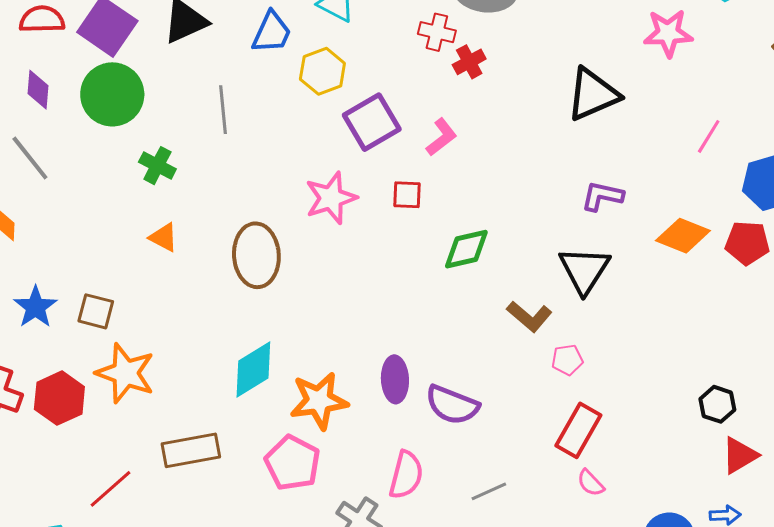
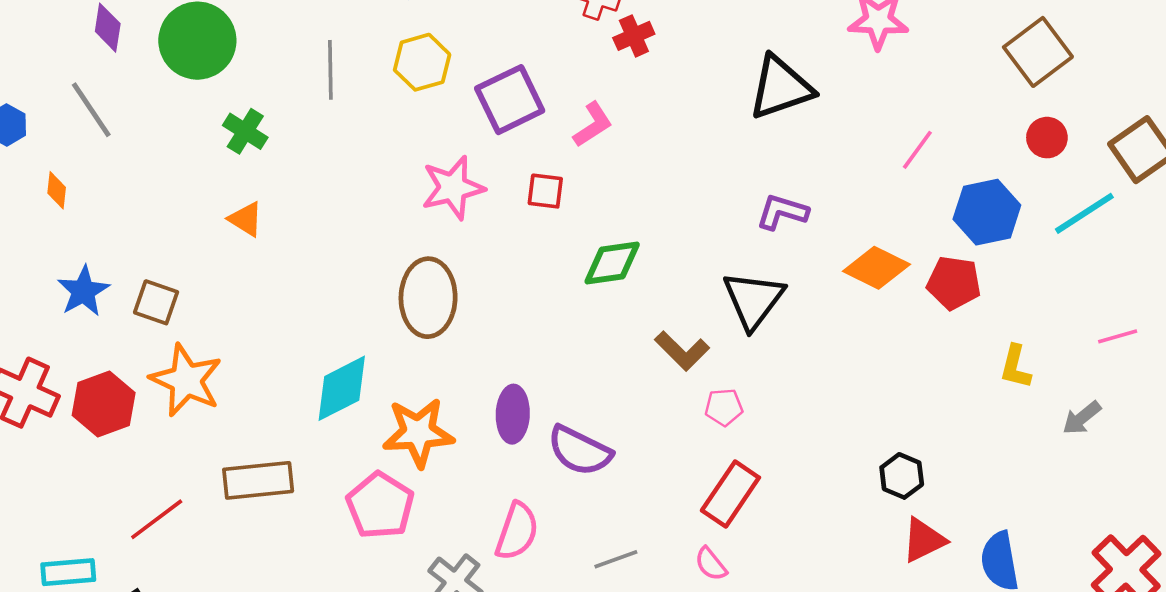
yellow hexagon: (322, 71) -> (422, 62), moved
brown ellipse: (256, 255) -> (428, 298), moved
pink semicircle: (591, 483) -> (711, 564), moved

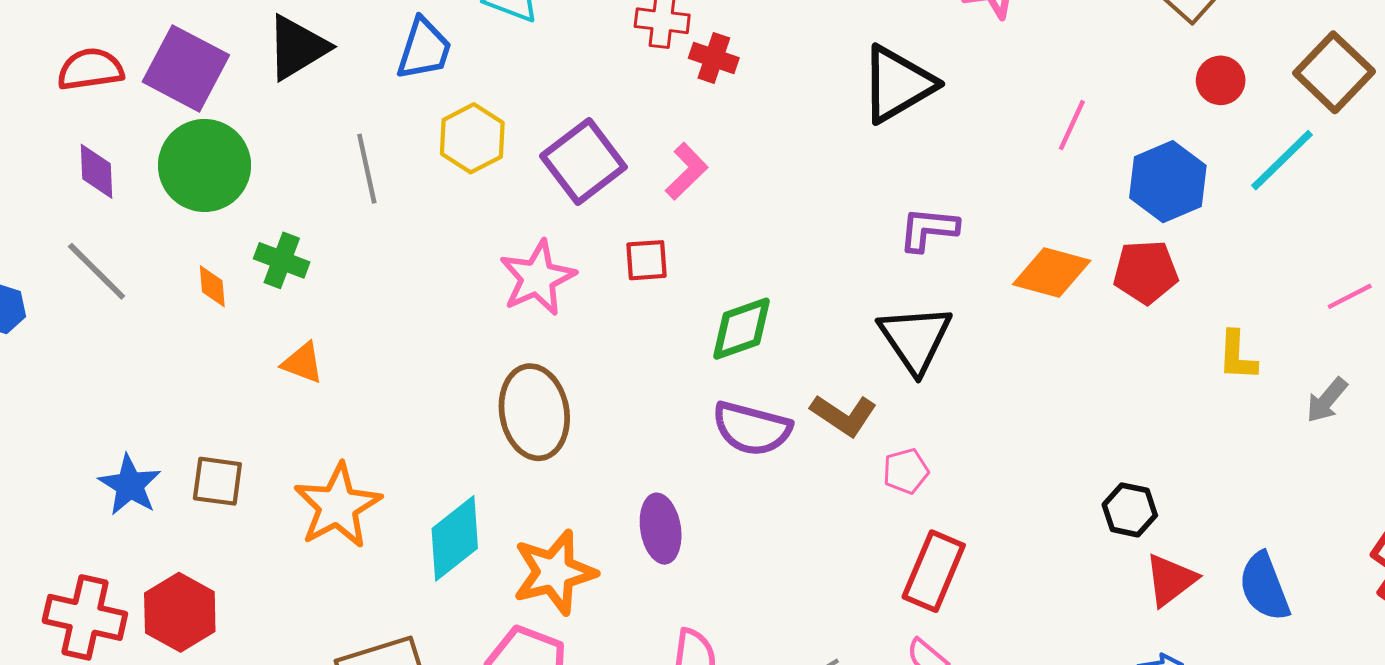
red cross: (634, 36) -> (714, 58), turned -36
orange diamond: (57, 190) -> (212, 286), moved
orange star: (186, 380) -> (338, 506), moved, turned 30
purple semicircle: (580, 451) -> (752, 428), moved

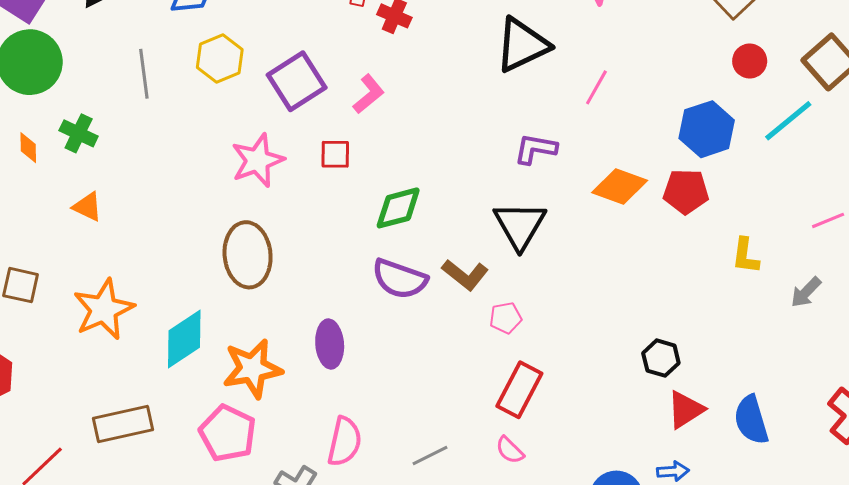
pink line: (1072, 125) -> (596, 87), moved

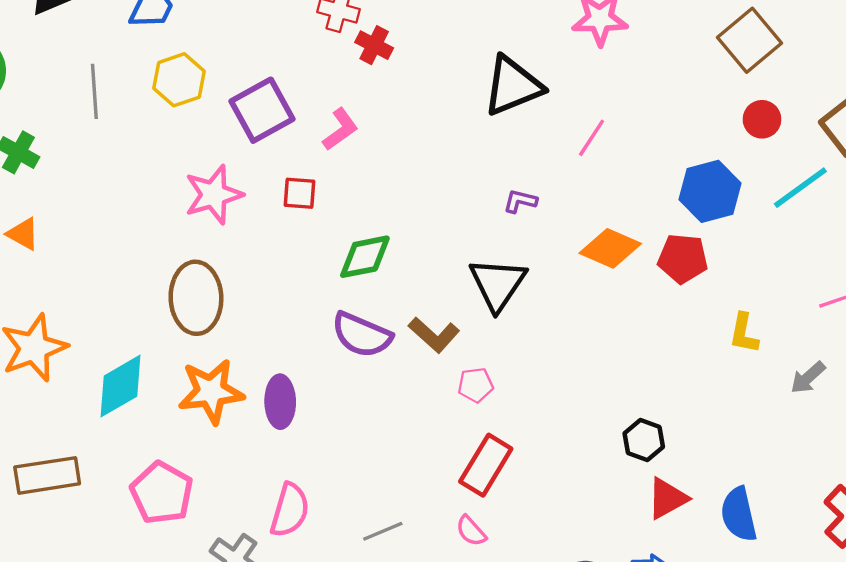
purple L-shape: (535, 149) -> (520, 201), size x0.7
orange star: (252, 369) -> (211, 391), moved

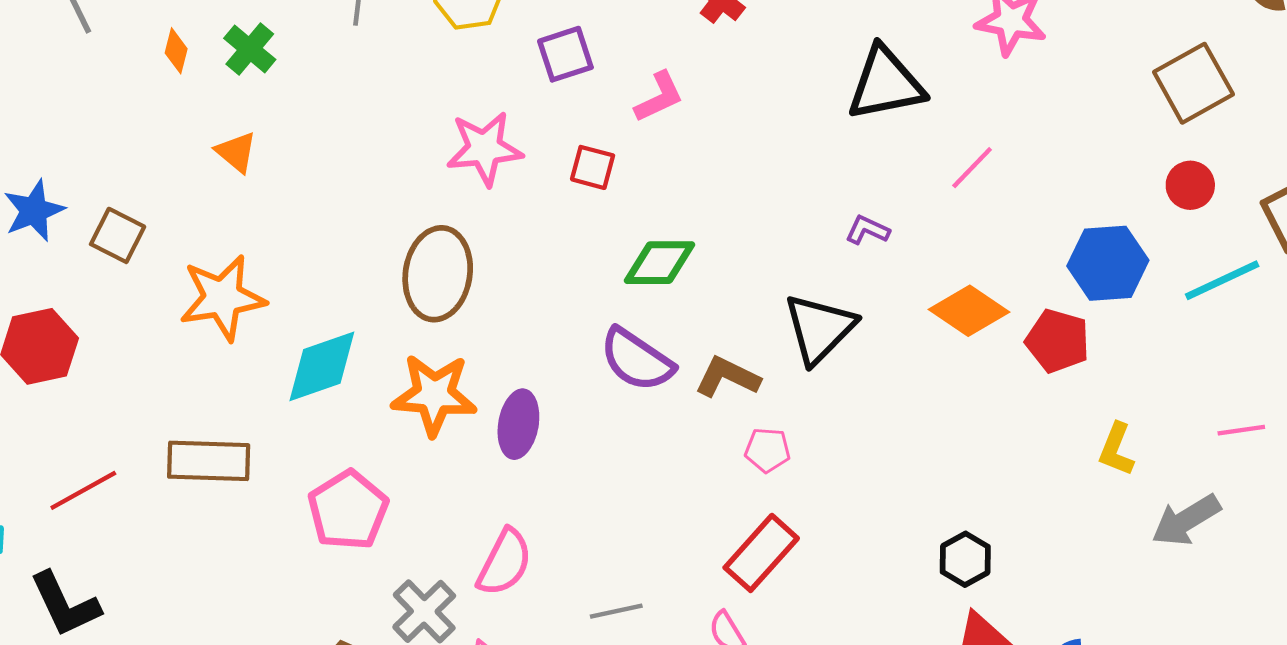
purple square: (262, 110) -> (565, 54), size x0.7
brown L-shape: (434, 335) -> (727, 377), turned 153
gray arrow: (808, 378) -> (1186, 520), size x1.4

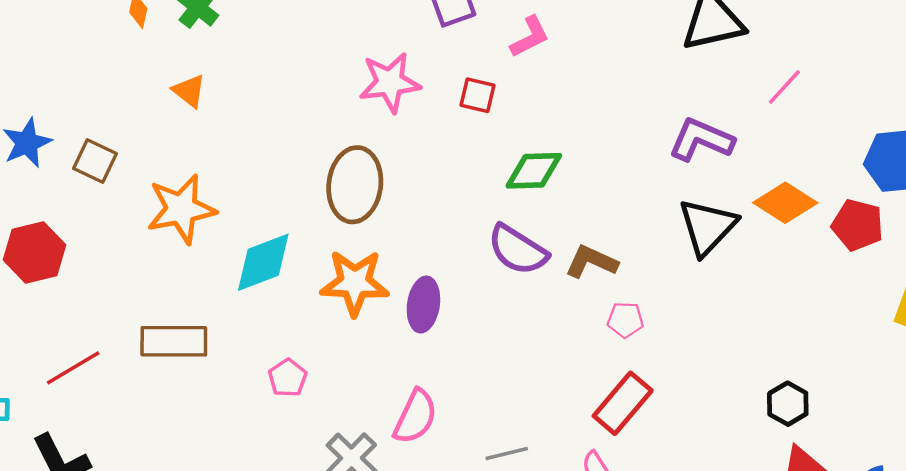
purple L-shape: (867, 230) -> (701, 140), size x1.8
black triangle: (819, 329) -> (707, 227), moved
pink pentagon: (348, 510) -> (288, 378), size x0.6

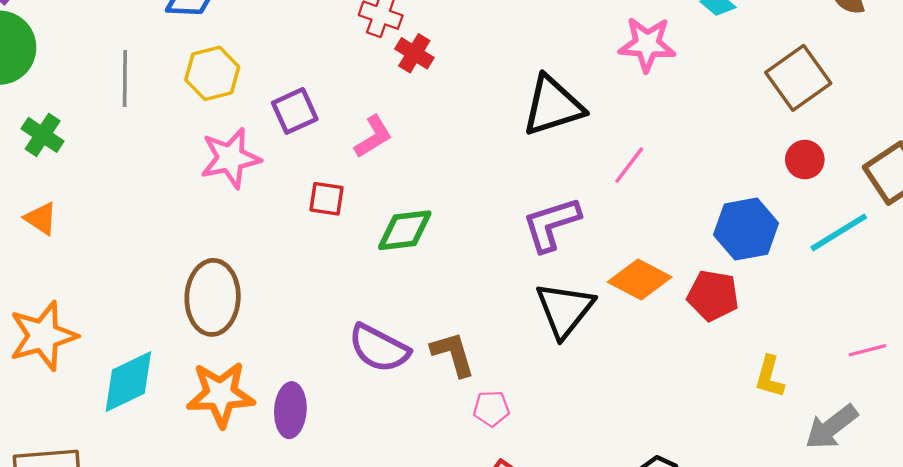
pink star: (390, 82) -> (230, 158), moved
purple L-shape: (701, 140) -> (551, 224), turned -36
green diamond: (534, 171) -> (405, 230), moved
brown L-shape: (591, 262) -> (453, 354), turned 54

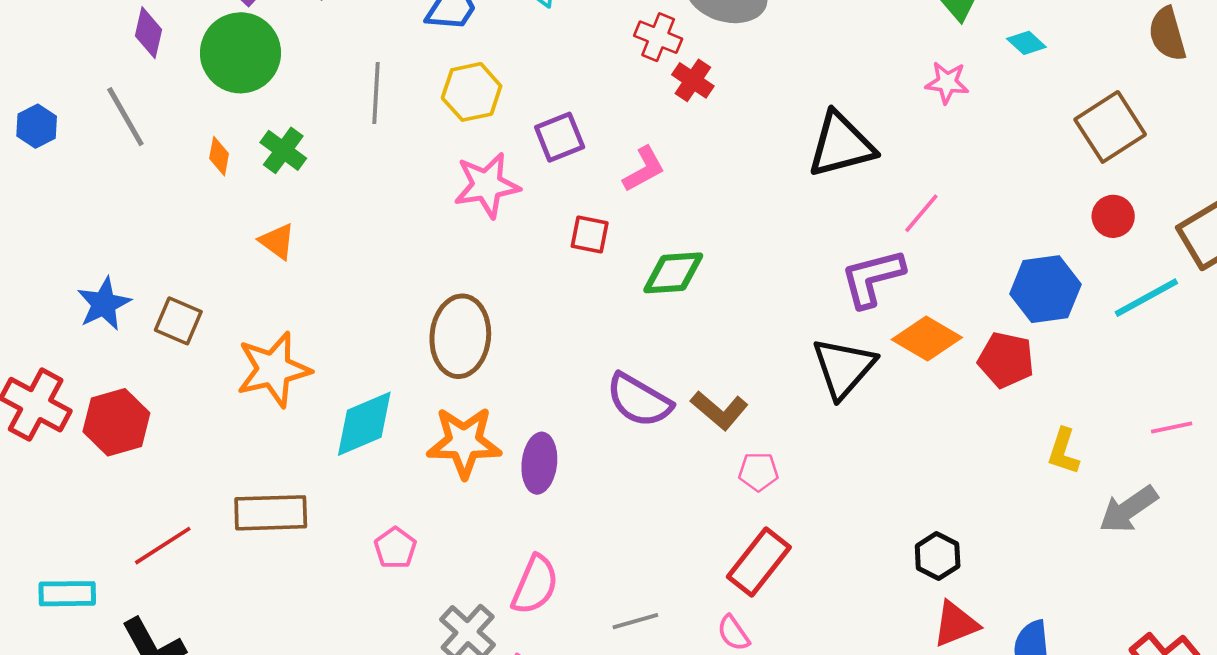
pink star: (647, 44) -> (947, 83), size x0.7
purple L-shape: (551, 224) -> (872, 278), moved
brown L-shape: (453, 354) -> (719, 410), turned 144

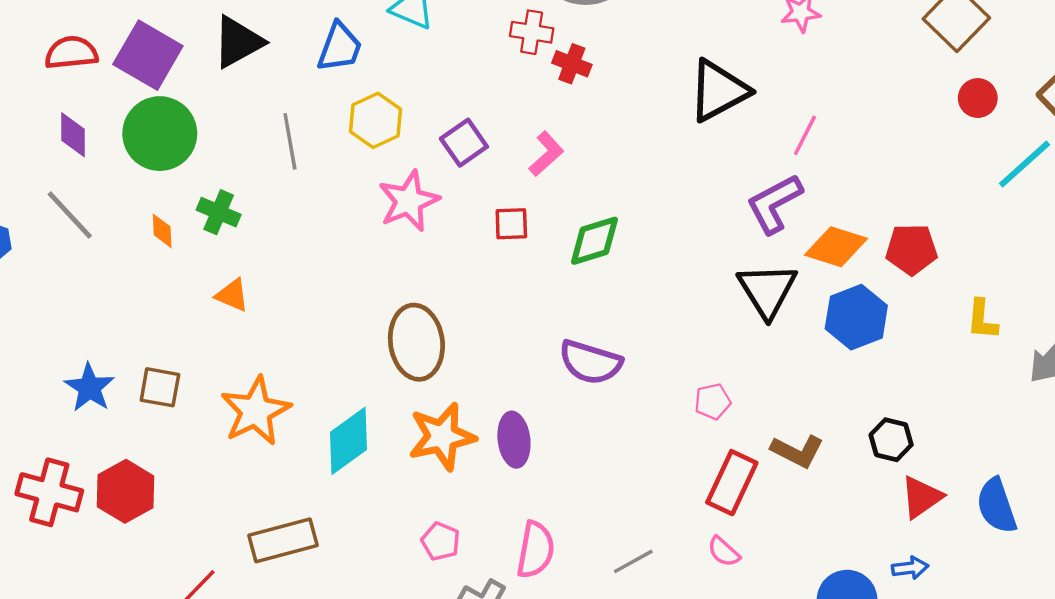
blue hexagon: (1045, 289) -> (856, 317), moved
brown L-shape: (719, 410) -> (797, 451), moved
pink pentagon: (395, 548) -> (441, 541), moved

